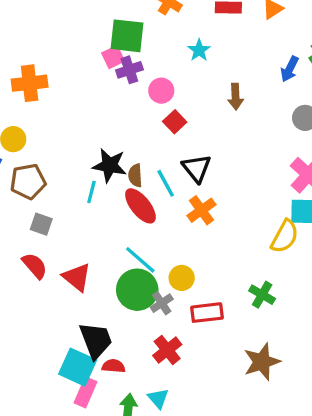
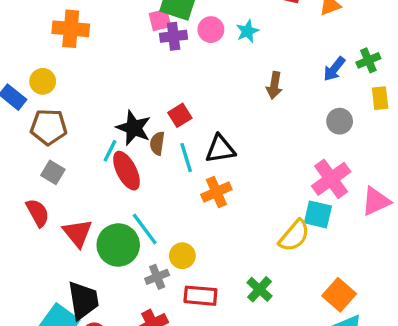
pink circle: (161, 91) -> (211, 30), moved
red square: (175, 122) -> (180, 115), moved
black triangle: (197, 168) -> (220, 149), turned 48
red ellipse: (140, 206) -> (127, 171), moved
green circle: (137, 290) -> (118, 245), moved

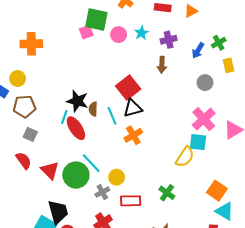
purple cross: (174, 36) -> (169, 40), moved
red square: (180, 115) -> (128, 87), moved, size x1.6

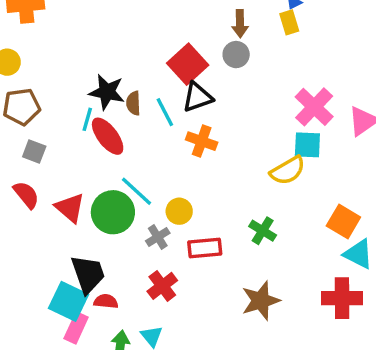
yellow rectangle: (229, 65) -> (289, 22), moved
gray circle: (205, 83) -> (236, 55), moved
orange cross: (133, 135) -> (202, 141), turned -36
yellow semicircle: (185, 157) -> (288, 171), turned 30

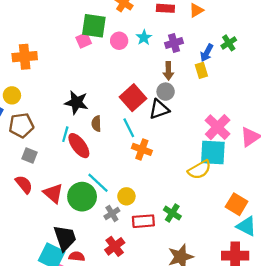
black star: (107, 92) -> (76, 102), moved
black triangle: (198, 97) -> (159, 109), moved
cyan line: (165, 112) -> (129, 128), moved
cyan square: (307, 145) -> (213, 153), size x1.4
green cross: (263, 231) -> (172, 213), moved

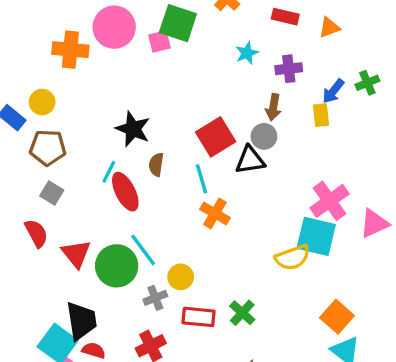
pink circle: (119, 41) -> (114, 27), moved, size x1.6

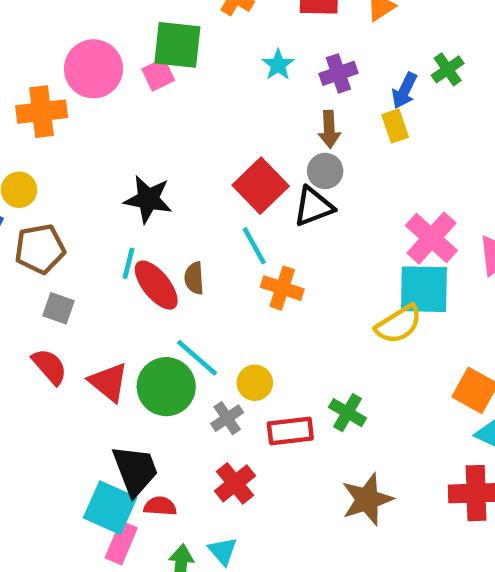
brown semicircle: (156, 165) -> (194, 278), moved

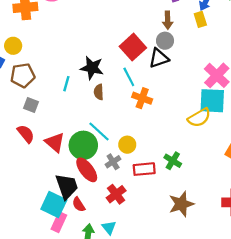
black star: (148, 199) -> (92, 68), moved
red ellipse: (156, 285) -> (87, 170), moved
red semicircle: (160, 506) -> (79, 204), turned -128

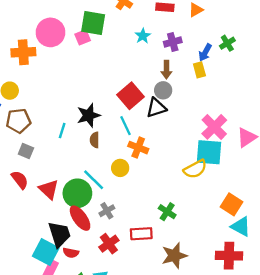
black star: (92, 68) -> (89, 115), turned -30
yellow circle: (127, 145) -> (120, 168), moved
red rectangle: (144, 169) -> (141, 234), moved
red semicircle: (79, 204) -> (71, 253), turned -48

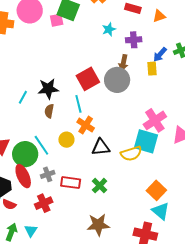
gray circle: (163, 90) -> (117, 80), size x1.6
black triangle: (156, 108) -> (101, 147), moved
red rectangle: (141, 234) -> (71, 183), moved

